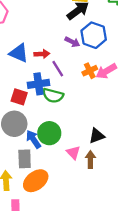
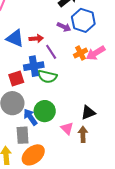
red square: (19, 97) -> (16, 78), turned -35

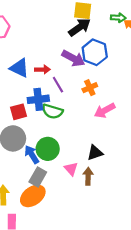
purple arrow: (64, 27) -> (73, 58), size x1.5
pink arrow: (96, 53) -> (105, 110), moved
gray rectangle: (23, 135) -> (38, 177), moved, turned 30

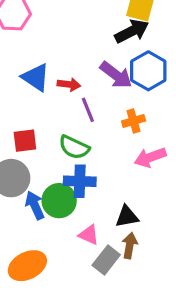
blue cross: (38, 99) -> (80, 181), moved
pink triangle: (71, 169) -> (89, 235), turned -32
brown arrow: (88, 176) -> (130, 246), moved
gray rectangle: (38, 177) -> (106, 260), moved

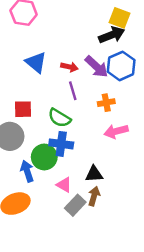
red arrow: (69, 84) -> (69, 67), moved
blue arrow: (35, 205) -> (27, 171), moved

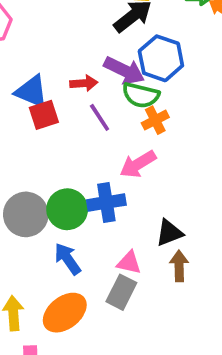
red square: (23, 109) -> (44, 115), moved
green semicircle: (60, 118) -> (141, 95), moved
pink arrow: (116, 131) -> (138, 164), moved
green circle: (44, 157) -> (67, 209), moved
gray rectangle: (75, 205) -> (121, 292), moved

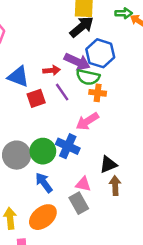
red square: (44, 115) -> (36, 98), moved
orange cross: (155, 120) -> (98, 93), turned 35
blue cross: (106, 202) -> (68, 146), turned 35
gray rectangle: (121, 292) -> (79, 203), turned -55

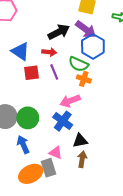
black arrow: (82, 27) -> (59, 32), moved
purple arrow: (77, 62) -> (86, 29), moved
blue cross: (68, 146) -> (63, 121), moved
orange ellipse: (43, 217) -> (31, 174), moved

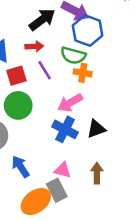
green circle: (28, 118) -> (18, 105), moved
black triangle: (80, 141) -> (96, 129), moved

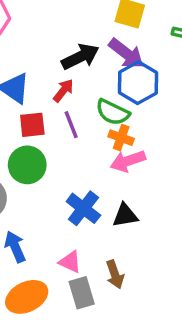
red arrow: (34, 46) -> (63, 90), turned -60
pink arrow: (70, 103) -> (128, 161), moved
brown arrow: (97, 173) -> (115, 274), turned 150
gray rectangle: (57, 190) -> (82, 293), moved

